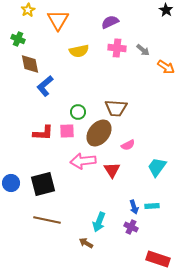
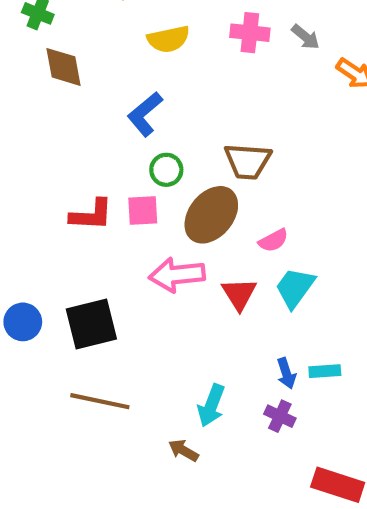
blue L-shape: (45, 86) -> (145, 114), moved
cyan trapezoid: (157, 167) -> (295, 288), moved

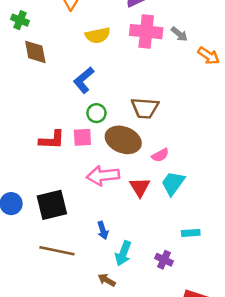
pink cross: (250, 33) -> (146, 32), size x1.4
brown ellipse: (211, 215) -> (123, 140), turned 72
blue arrow: (286, 373) -> (103, 230), moved

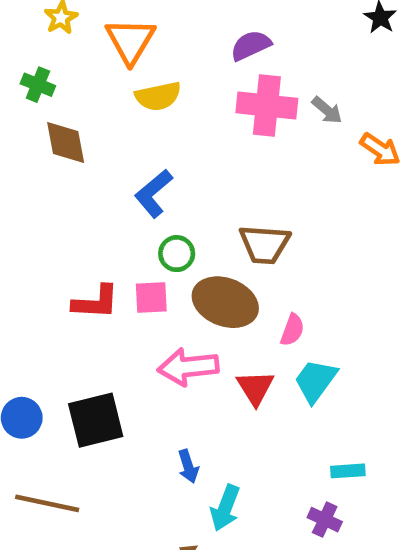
yellow semicircle: (98, 35) -> (158, 96), moved
pink semicircle: (160, 155) -> (292, 330), turned -42
brown line: (57, 251) -> (47, 503), moved
purple cross: (164, 260) -> (325, 520), moved

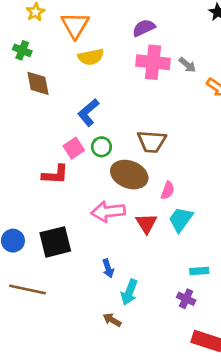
pink square: (151, 298) -> (74, 148), moved, turned -30

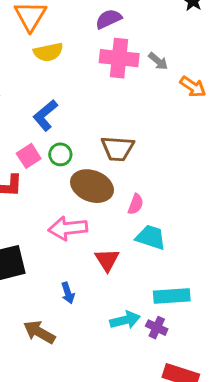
cyan trapezoid: (181, 219) -> (151, 237), turned 72
red triangle: (146, 223) -> (107, 260), moved
cyan rectangle: (199, 271) -> (172, 296), size x1.6
cyan arrow: (129, 292) -> (125, 320), moved, turned -125
brown arrow: (112, 320) -> (39, 332), moved, size x1.5

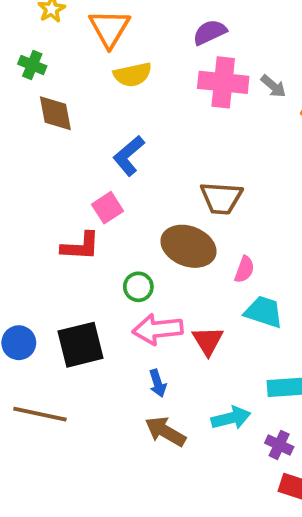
green circle: (60, 154) -> (138, 287), moved
pink arrow: (68, 228) -> (158, 329), moved
purple cross: (157, 328) -> (279, 445), moved
brown arrow: (39, 332) -> (165, 431), moved

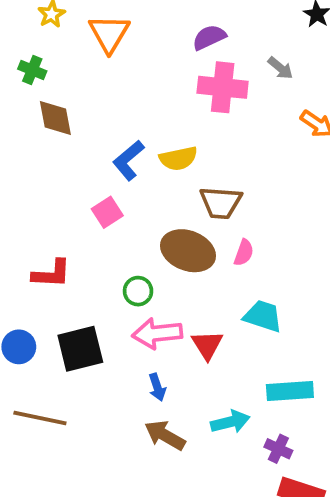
yellow semicircle: (133, 75) -> (178, 158), moved
gray arrow: (273, 86) -> (280, 68), moved
red L-shape: (80, 246) -> (51, 274), moved
pink semicircle: (244, 269) -> (244, 253), moved

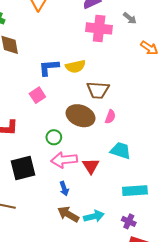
blue L-shape: (128, 160) -> (49, 67), turned 35
cyan arrow: (230, 422) -> (94, 216), moved

